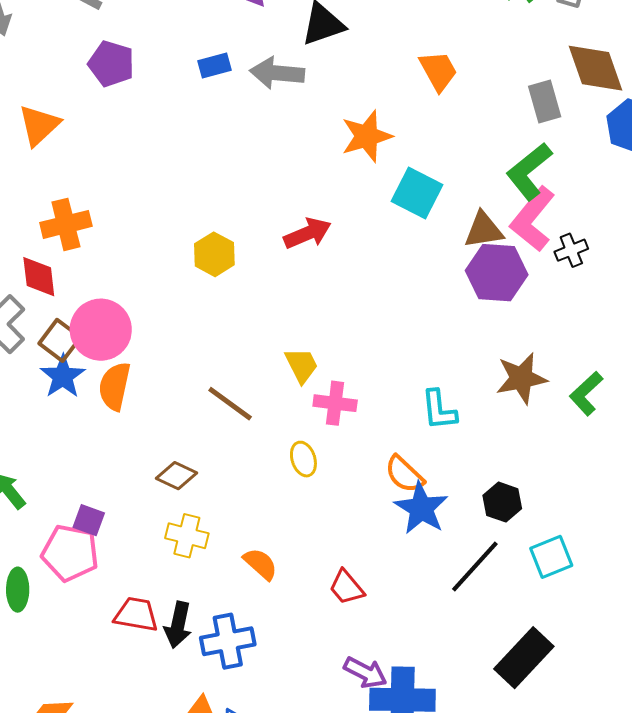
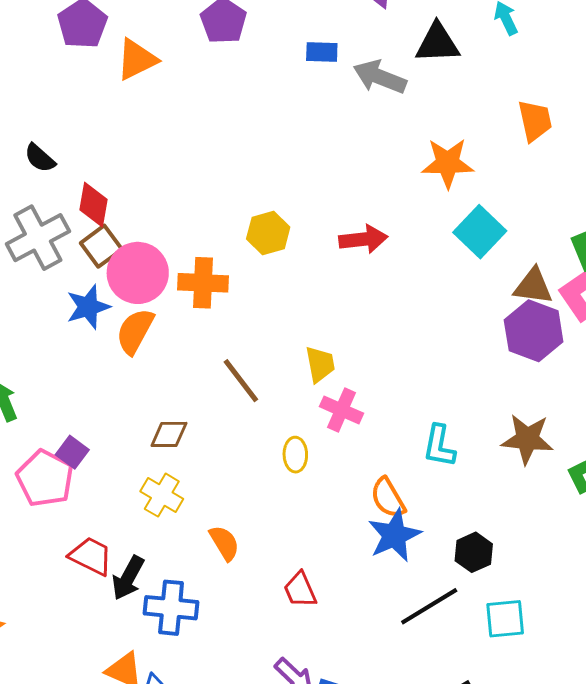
orange cross: (66, 224) -> (203, 283), moved
brown square: (60, 340) -> (101, 246), moved
brown diamond: (177, 476) -> (169, 434), turned -42

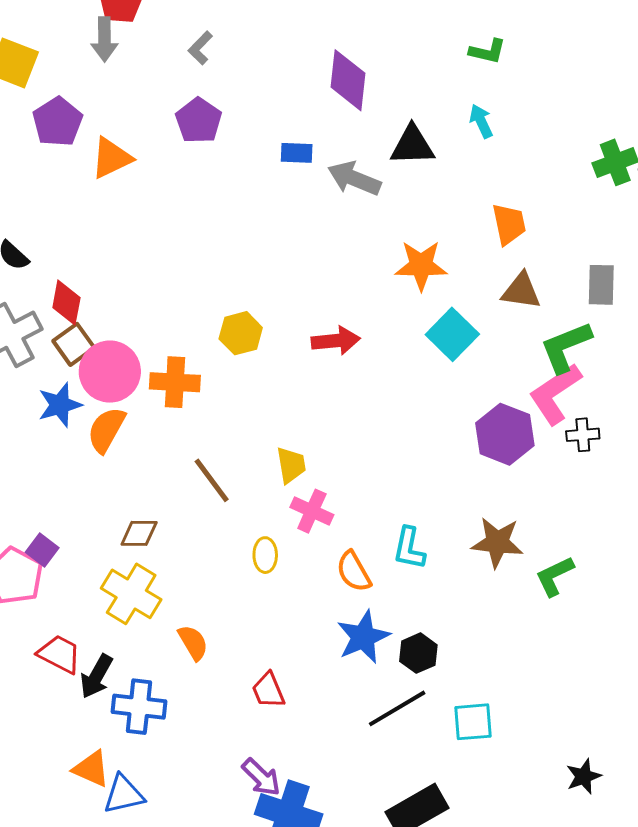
brown triangle: (533, 286) -> (521, 291), moved
yellow cross: (162, 495) -> (131, 594), size x1.4
orange semicircle: (388, 498) -> (354, 572), moved
black hexagon: (474, 552) -> (418, 653), moved

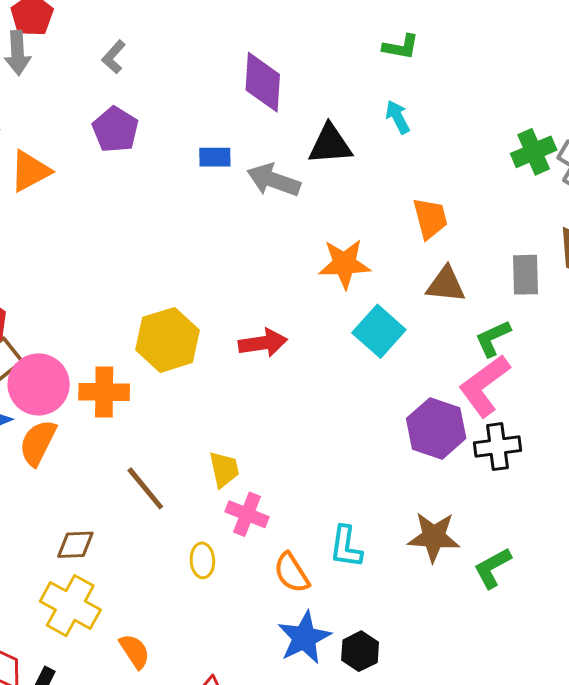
yellow hexagon: (241, 333) -> (168, 340), size x1.5
green L-shape: (566, 347) -> (493, 338), size x0.7
black cross: (583, 435) -> (497, 447), moved, size x1.4

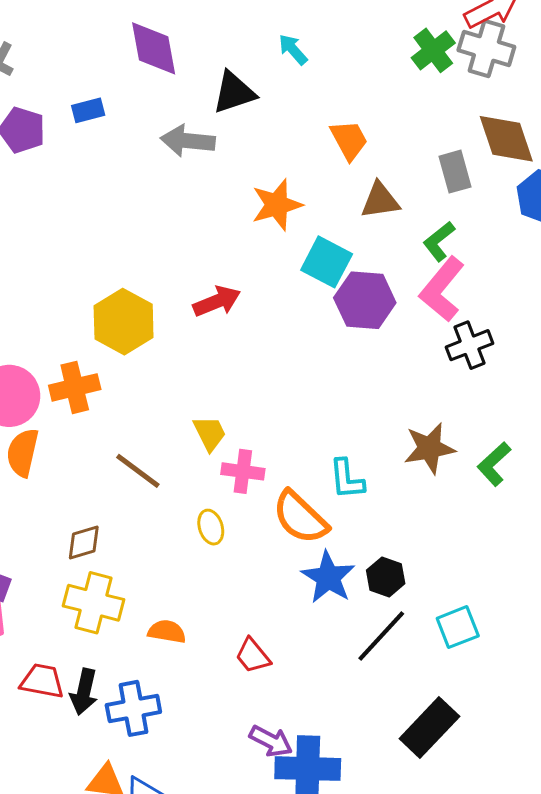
blue rectangle: (215, 157) -> (88, 110), moved
purple hexagon: (436, 428) -> (365, 300), moved
orange semicircle: (292, 573) -> (300, 517), size x1.4
orange semicircle: (135, 651) -> (167, 632), turned -33

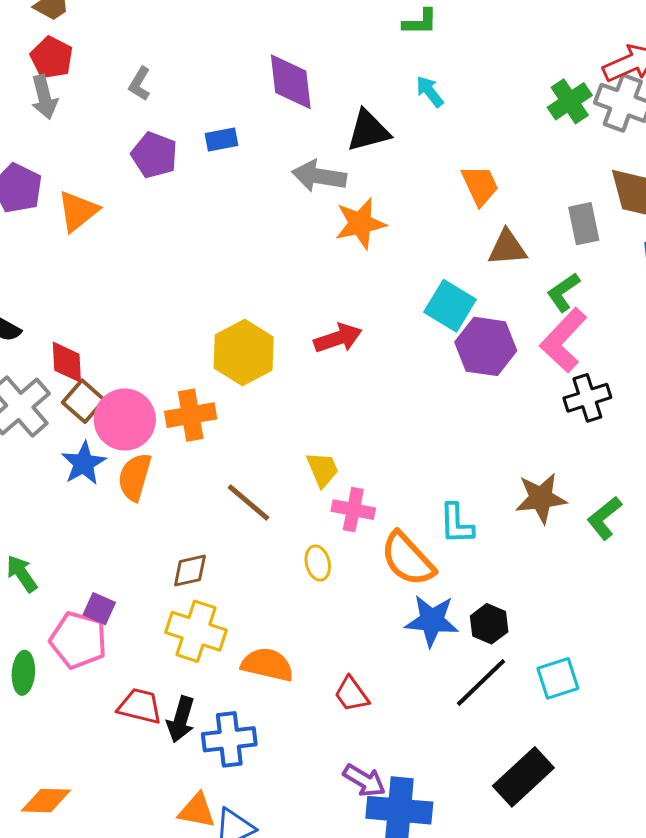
orange star: (277, 205) -> (360, 223), moved
blue star: (328, 577) -> (432, 621), turned -30
orange semicircle: (167, 632) -> (267, 665), size x1.4

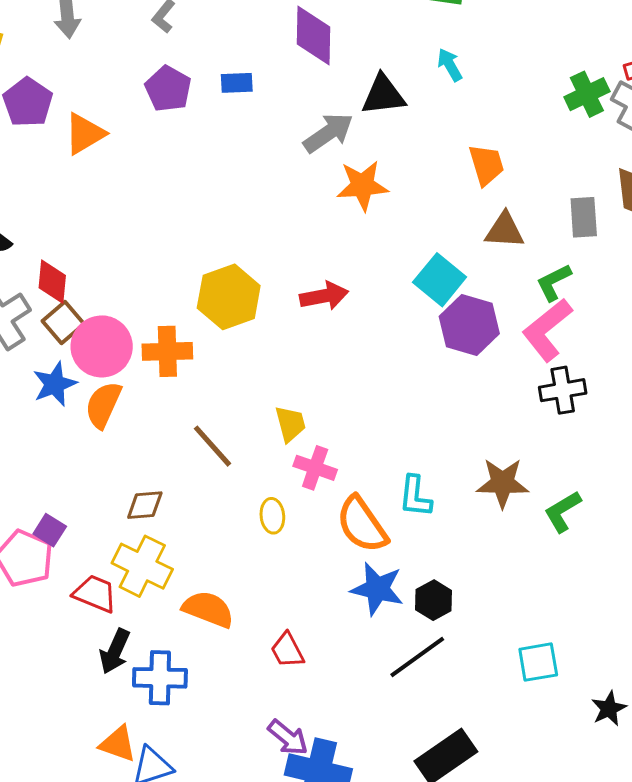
gray arrow: (319, 176) -> (328, 133), turned 128
cyan square: (558, 678) -> (538, 662), moved
red trapezoid: (140, 706) -> (95, 594), moved

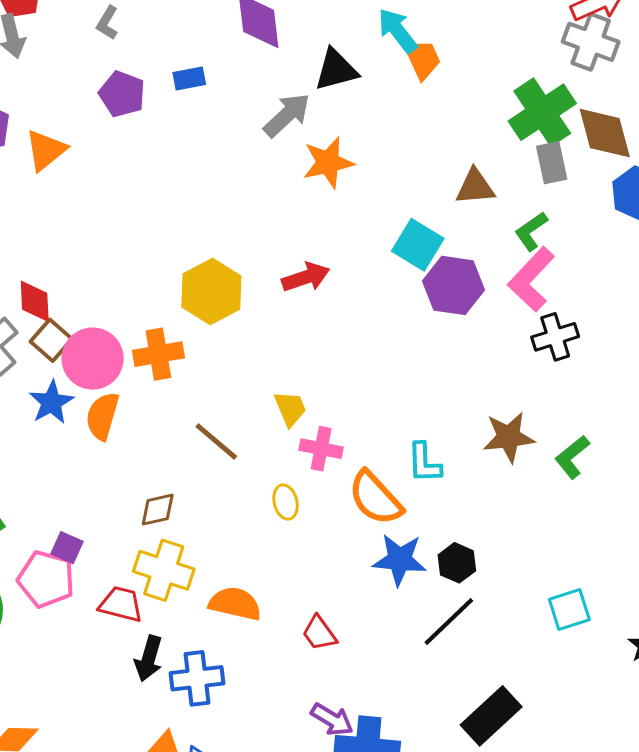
cyan arrow: (450, 65) -> (398, 31), size x1.4
green cross: (587, 94) -> (542, 112), moved, size x1.5
orange trapezoid: (486, 165) -> (422, 59), moved

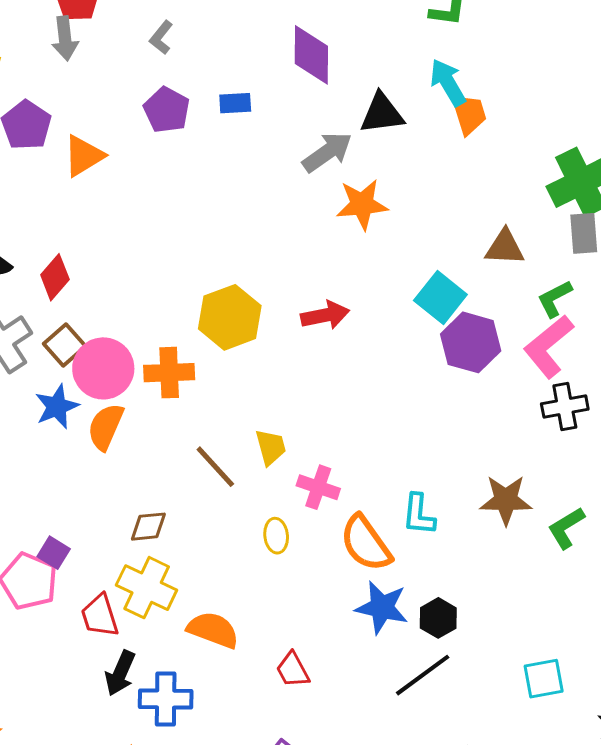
red diamond: (35, 301) -> (55, 277), moved, turned 36
yellow trapezoid: (290, 409) -> (271, 447), moved
red trapezoid: (121, 604) -> (100, 616), turned -129

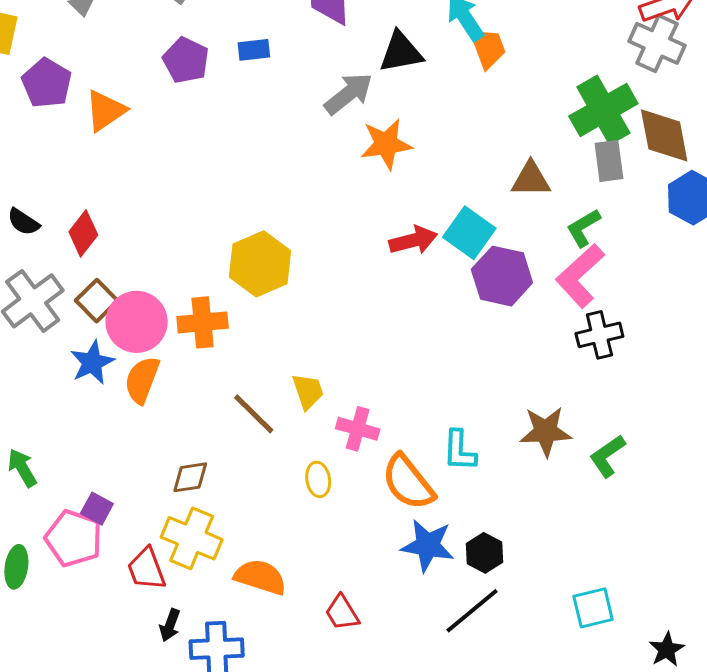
red arrow: (325, 315) -> (413, 240), moved
black arrow: (120, 673) -> (170, 625), size x0.7

